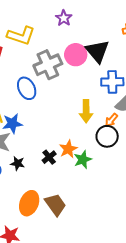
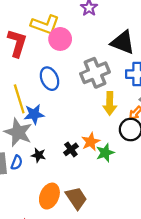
black triangle: (97, 51) -> (123, 42), turned -30
pink circle: (76, 55) -> (60, 39), moved
gray cross: (48, 65) -> (95, 73), moved

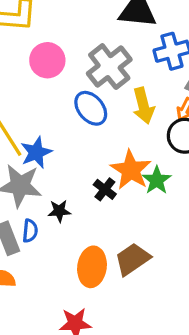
pink circle: (60, 39) -> (47, 60), moved
blue ellipse: (50, 79) -> (91, 108), moved
orange star: (91, 142) -> (131, 170), size x1.4
brown trapezoid: (76, 198) -> (132, 259), turned -75

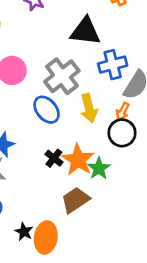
black cross: (105, 189) -> (54, 158), moved
black star: (59, 211) -> (24, 232), moved, turned 30
brown trapezoid: (132, 259) -> (75, 200), moved

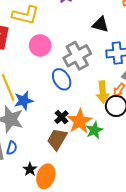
black triangle: (85, 31) -> (100, 24), size x0.7
yellow arrow: (89, 108) -> (103, 92), moved
brown trapezoid: (75, 200) -> (57, 139), moved, turned -35

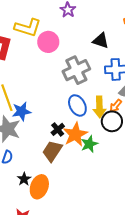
pink circle: (40, 45) -> (48, 42), moved
blue ellipse: (62, 79) -> (77, 105), moved

